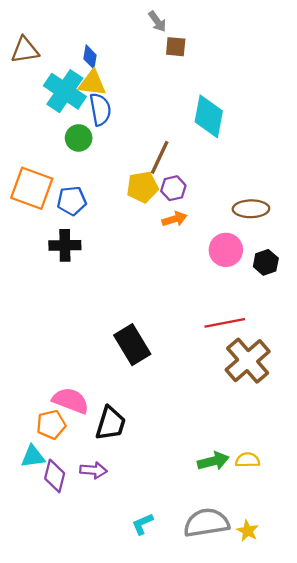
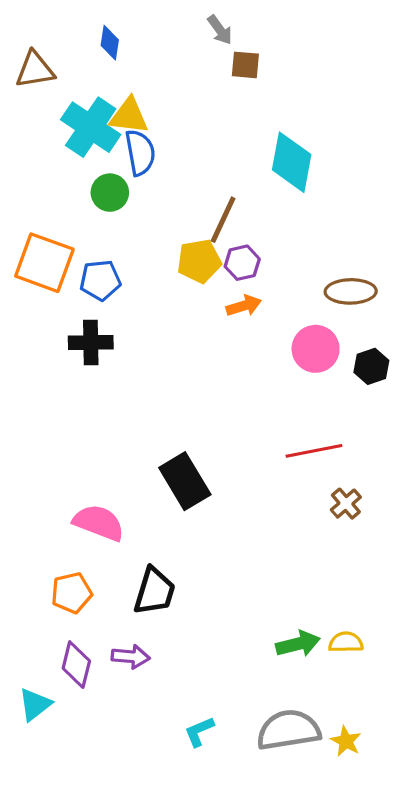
blue diamond: (90, 57) -> (110, 43), moved
brown cross: (248, 361) -> (346, 504), size x0.5
pink semicircle: (71, 401) -> (99, 523), moved
cyan triangle: (33, 457) -> (35, 704), moved, turned -30

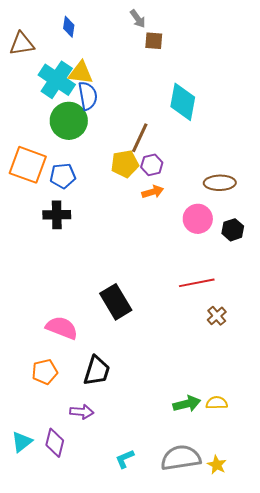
green circle: (110, 193) -> (69, 121), size x1.6
purple diamond: (76, 665) -> (55, 443), moved

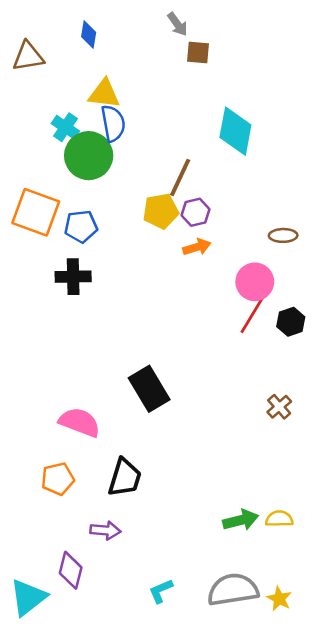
cyan cross: (57, 80) -> (65, 127), moved, size x0.6
brown ellipse: (220, 183) -> (283, 235), size x0.7
black hexagon: (233, 230) -> (291, 322), moved
red line: (197, 283) -> (253, 313), moved, turned -48
cyan triangle: (22, 442) -> (28, 597), moved, size x1.4

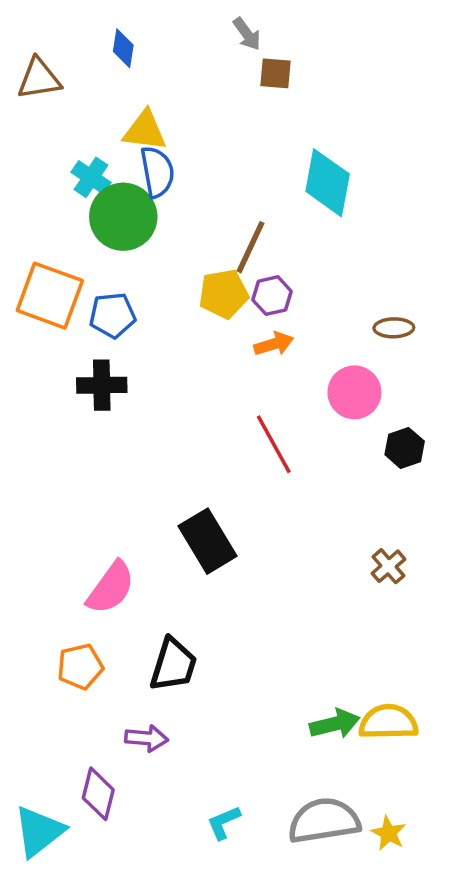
red line: (253, 313) -> (274, 444), moved, turned -60
pink semicircle: (80, 422) -> (111, 588), turned 105
yellow semicircle: (279, 519) -> (388, 722), size x1.5

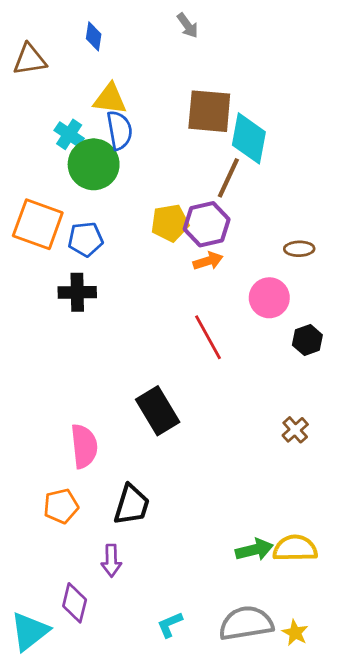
brown square: (276, 73) -> (209, 111), moved, size x1.8
brown line: (250, 247) -> (228, 178), moved
purple hexagon: (272, 296) -> (207, 224), size x1.5
pink semicircle: (111, 588) -> (84, 446), turned -42
purple arrow: (147, 738) -> (111, 561), turned 84

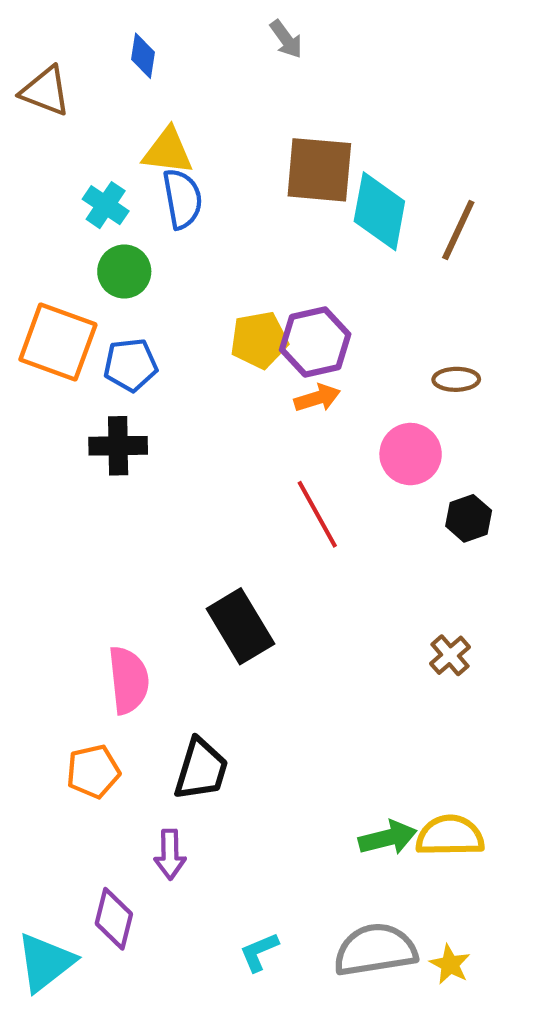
brown triangle: (30, 59) -> (45, 91), turned 30
green circle: (94, 164) -> (124, 271), moved, size x0.7
brown line: (228, 178) -> (458, 230), moved

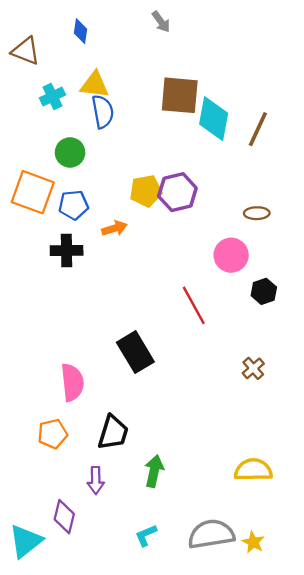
cyan cross: (106, 205) -> (53, 96), moved, turned 30
orange arrow: (317, 398) -> (114, 228), moved
red line: (317, 514) -> (194, 305), moved
green arrow: (388, 838) -> (154, 471), moved, turned -64

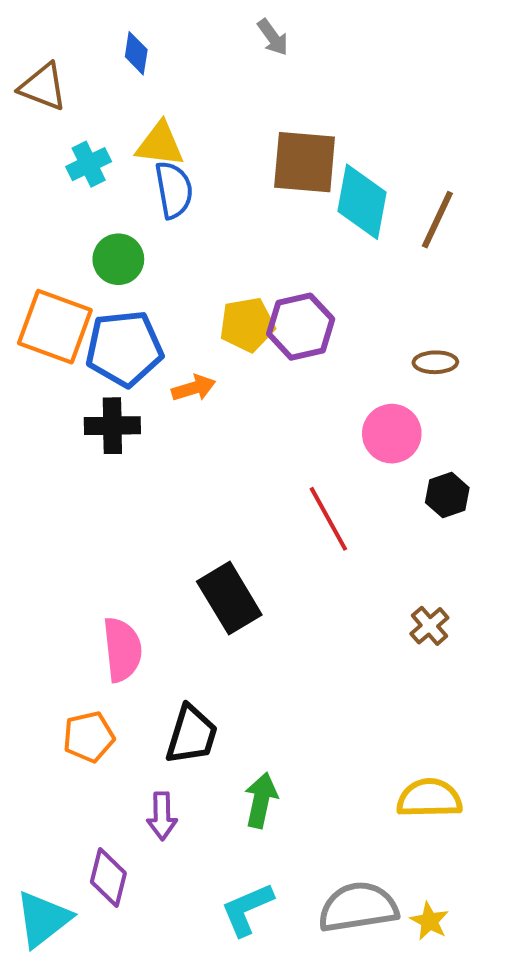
blue pentagon: (74, 205) -> (124, 348), size x1.5
cyan L-shape: (146, 535) -> (247, 909), size x1.4

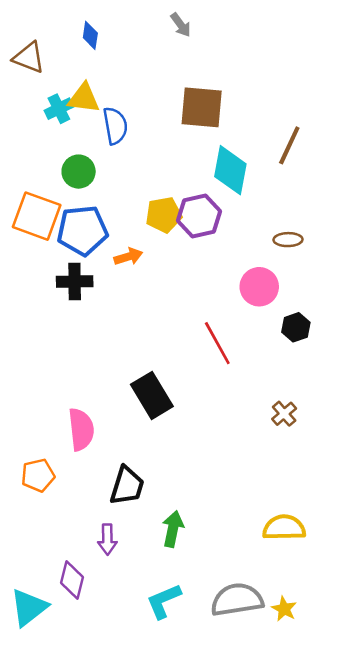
yellow triangle: (160, 144) -> (84, 98), moved
cyan diamond: (362, 202) -> (230, 170), moved
orange pentagon: (89, 737) -> (38, 475), moved

